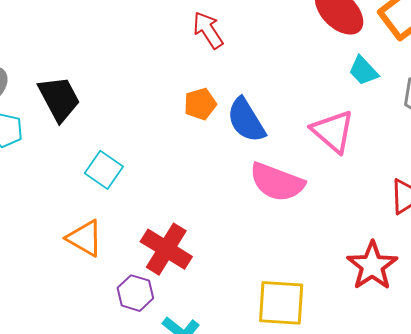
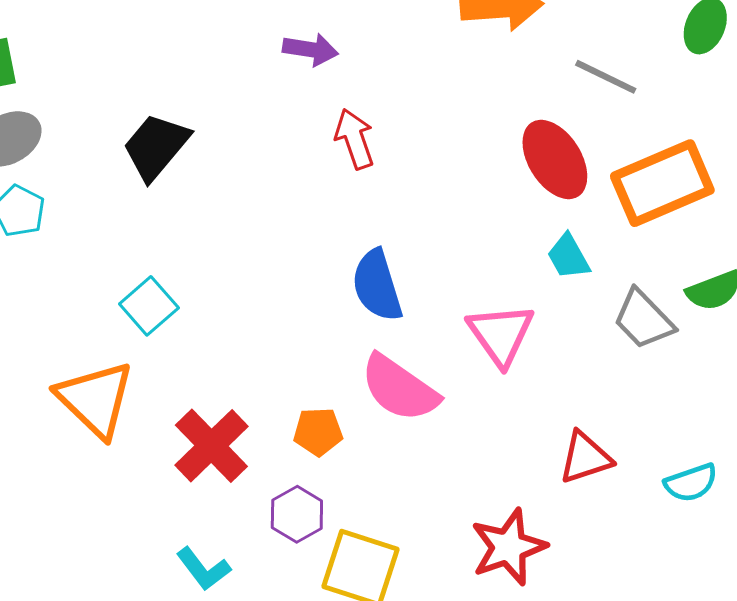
black trapezoid: (59, 99) -> (156, 147), moved, turned -126
orange pentagon: (200, 104) -> (318, 432), moved
orange triangle: (85, 238) -> (95, 399), size x1.4
purple hexagon: (135, 293) -> (297, 514), moved

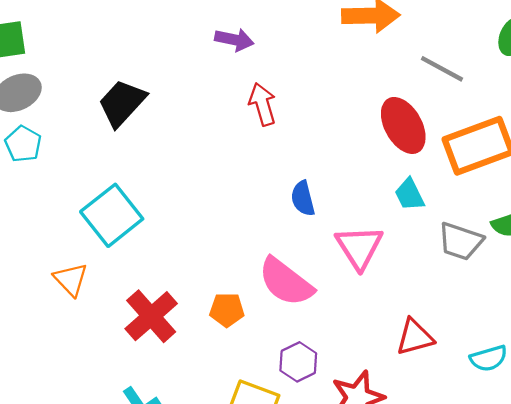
blue semicircle: (377, 286) -> (303, 198), moved, size x0.7
cyan square: (149, 306) -> (112, 215), size x1.5
gray trapezoid: (644, 319) -> (461, 241), turned -30
orange triangle: (95, 399) -> (71, 279), size x0.6
purple hexagon: (297, 514) -> (298, 362), moved

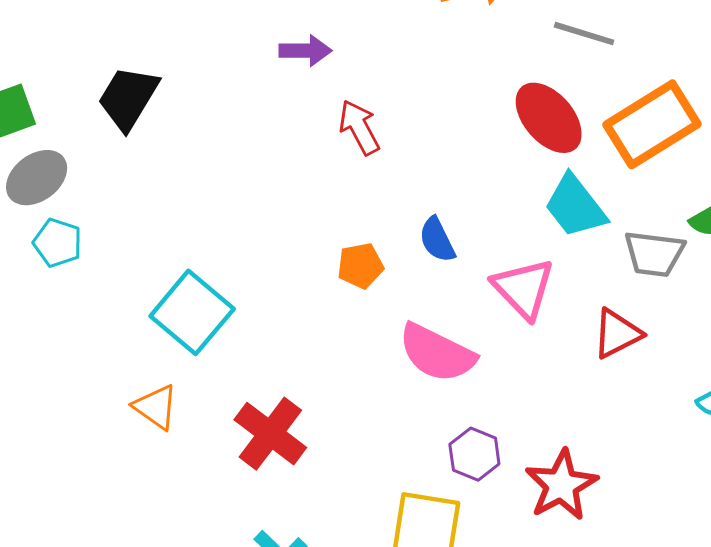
black trapezoid: (122, 103) -> (128, 98), moved
cyan trapezoid: (410, 195) -> (575, 206), size x1.5
orange pentagon: (227, 310) -> (360, 266), moved
red triangle: (415, 337) -> (617, 334), moved

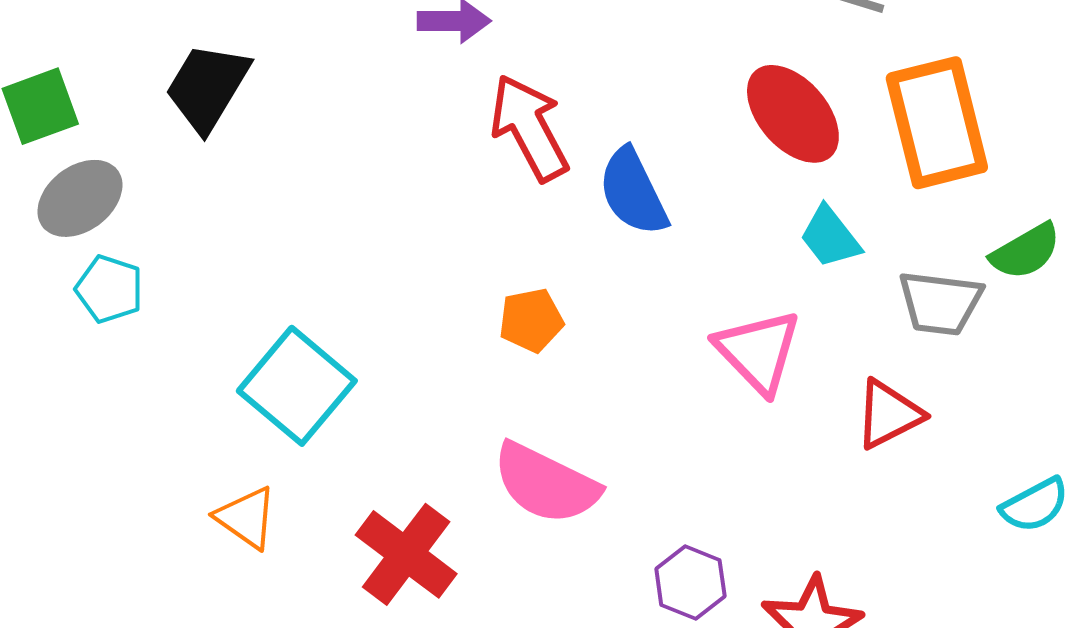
orange rectangle: (652, 124) -> (937, 123), turned -72
red arrow: (359, 127) -> (529, 128), size x1.4
cyan trapezoid: (575, 206) -> (830, 237), size x0.7
blue semicircle: (437, 240) -> (633, 192), moved, size x1.4
pink semicircle: (437, 353) -> (546, 483), moved

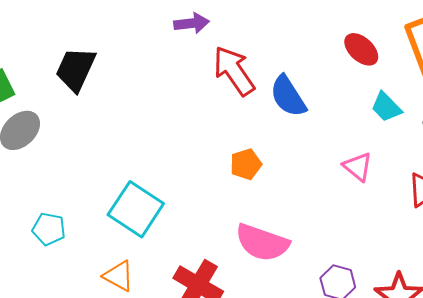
red ellipse: (793, 114) -> (361, 49), size x0.7
cyan pentagon: (109, 289) -> (49, 229), moved
pink triangle: (758, 351) -> (358, 167), size x0.7

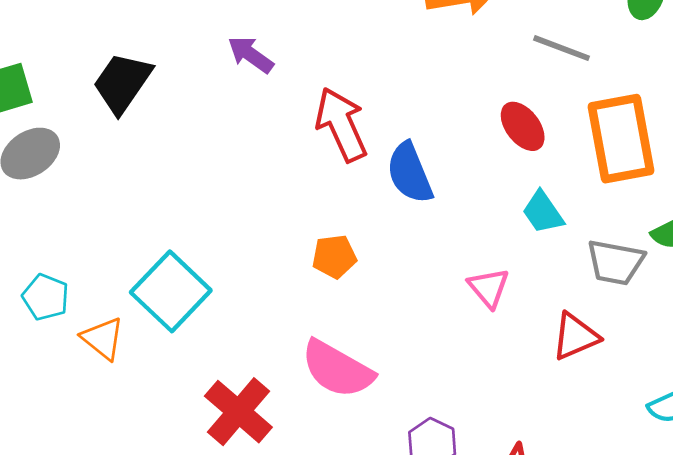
purple arrow: (192, 23) -> (251, 55), moved, turned -148
orange triangle: (119, 276) -> (103, 338), moved

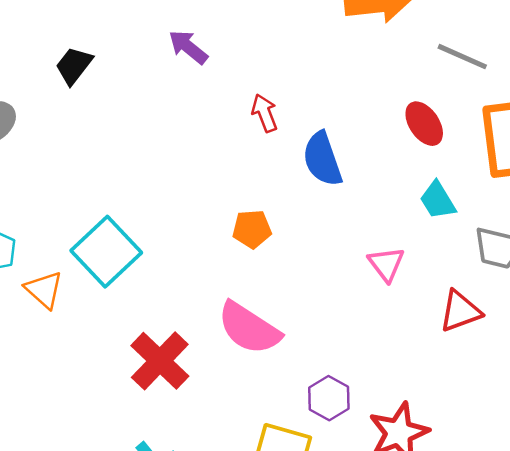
black trapezoid: (122, 83) -> (74, 66), size x0.7
red arrow: (341, 124) -> (265, 113), size x0.6

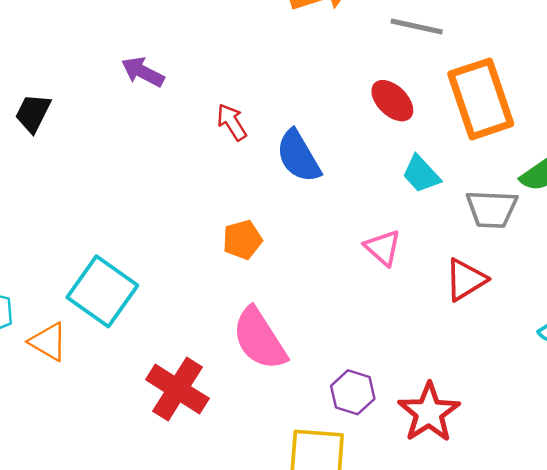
pink semicircle: (249, 328) -> (259, 339), turned 36

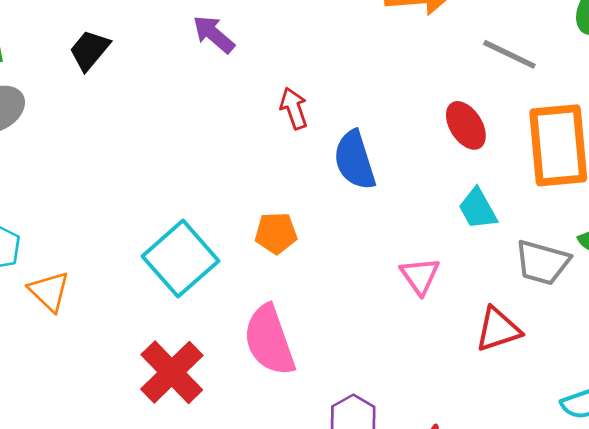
cyan square: (102, 291) -> (180, 259), moved

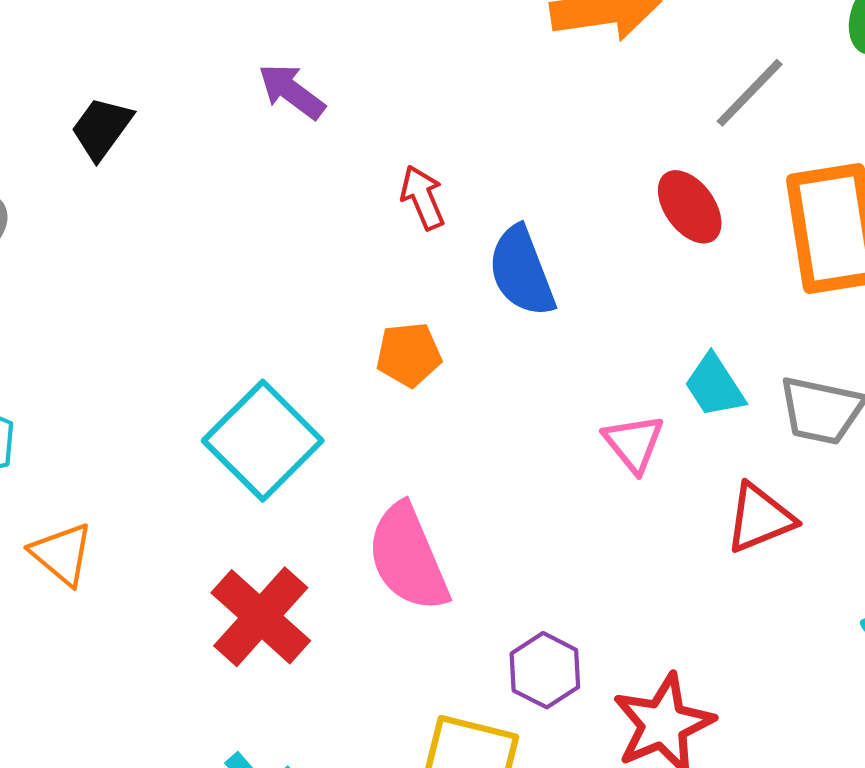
gray line: (509, 54) -> (750, 93), turned -68
cyan trapezoid: (478, 209) -> (715, 386), moved
orange pentagon: (276, 233) -> (409, 355), moved
orange triangle: (49, 291) -> (62, 554), moved

